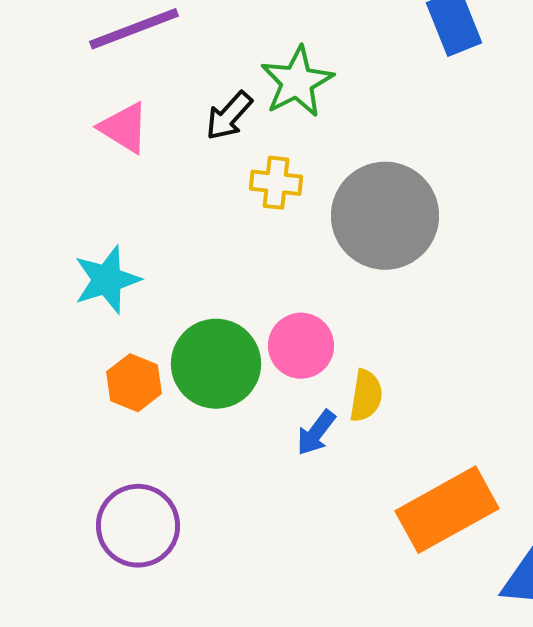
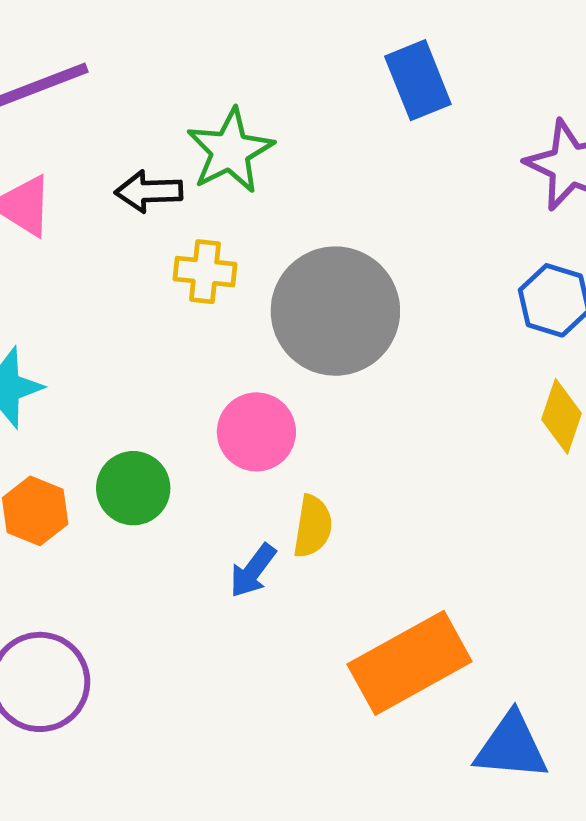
black arrow: (229, 116) -> (149, 191), turned 46
pink circle: (301, 346) -> (256, 432), moved
green circle: (216, 364) -> (133, 488), size x0.7

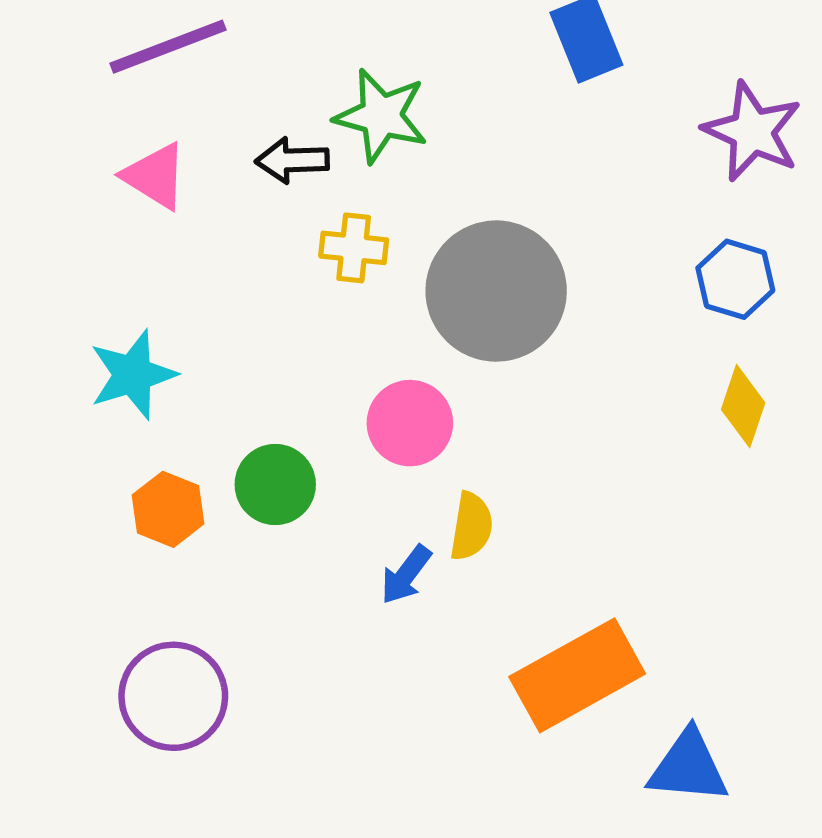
green star: (230, 151) -> (381, 116), turned -30

